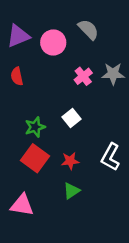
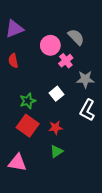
gray semicircle: (88, 29) -> (76, 37), moved
pink circle: (53, 43) -> (50, 45), moved
gray star: (113, 74) -> (85, 79), moved
white L-shape: (110, 157) -> (87, 110), moved

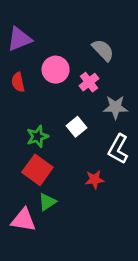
pink circle: (50, 45) -> (56, 70), moved
red star: (55, 128) -> (95, 180), moved
green triangle: (57, 151) -> (47, 202), moved

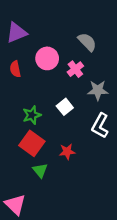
red star: (95, 180) -> (67, 152), moved
green triangle: (47, 202) -> (40, 170), turned -35
pink triangle: (24, 220) -> (15, 205), moved, turned 35

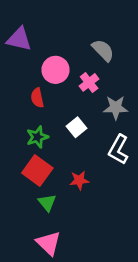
purple triangle: (16, 33) -> (19, 39), turned 35
red semicircle: (15, 69) -> (37, 98), moved
pink triangle: (15, 205) -> (49, 243), moved

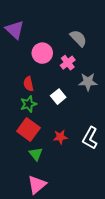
purple triangle: (19, 39) -> (15, 30), turned 30
red semicircle: (37, 98) -> (28, 84), moved
white L-shape: (118, 150) -> (90, 138), moved
pink triangle: (49, 243) -> (37, 185), turned 36

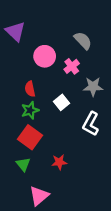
red star: (60, 137) -> (59, 162), moved
white L-shape: (90, 138) -> (91, 124), moved
green triangle: (36, 154) -> (23, 164), moved

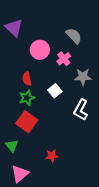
red star: (59, 162) -> (52, 156), moved
green triangle: (23, 164) -> (12, 146), moved
pink triangle: (39, 196) -> (20, 174), moved

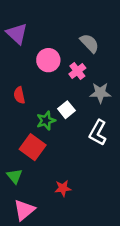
red semicircle: (27, 79) -> (19, 95), moved
green star: (27, 98) -> (46, 121), moved

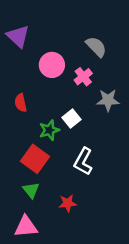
white L-shape: (98, 133) -> (83, 161), moved
green triangle: (14, 176) -> (31, 190), moved
pink triangle: (24, 210) -> (26, 227), turned 35

